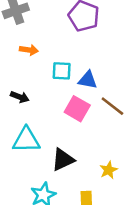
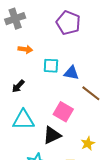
black arrow: (20, 97) -> (18, 86), turned 112
pink square: (77, 109) -> (63, 112), moved

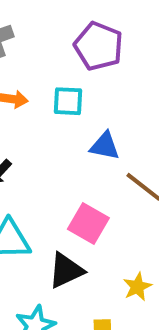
cyan square: (51, 66) -> (68, 101), moved

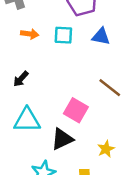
blue triangle: (105, 146) -> (101, 36), moved

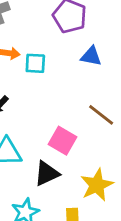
cyan square: (63, 35) -> (35, 63), moved
yellow star: (106, 149) -> (97, 185), size x1.6

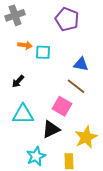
blue triangle: (91, 56) -> (81, 64), moved
brown line: (101, 115) -> (76, 86), moved

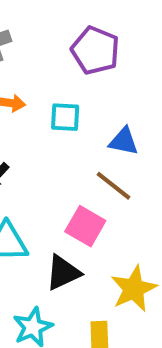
cyan square: (43, 52) -> (65, 117), moved

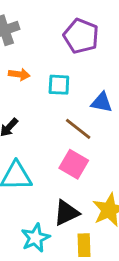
brown line: (114, 186) -> (78, 129), moved
black triangle: (63, 273) -> (66, 213), moved

